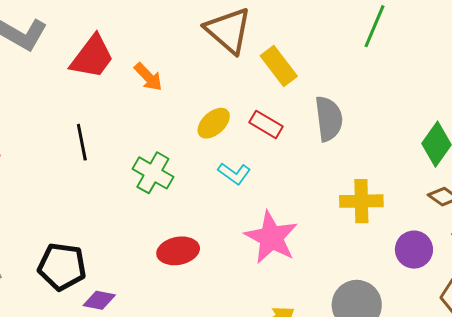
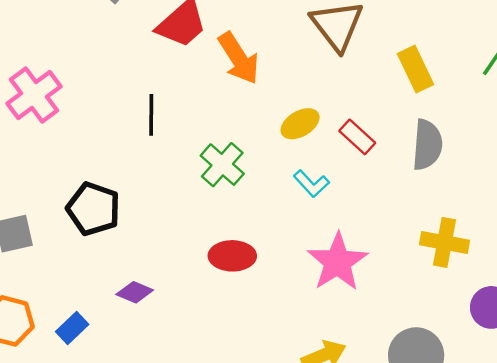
yellow rectangle: (279, 66) -> (416, 69), moved
orange arrow: (148, 77) -> (239, 58), size x1.5
black pentagon: (62, 266) -> (93, 209), moved

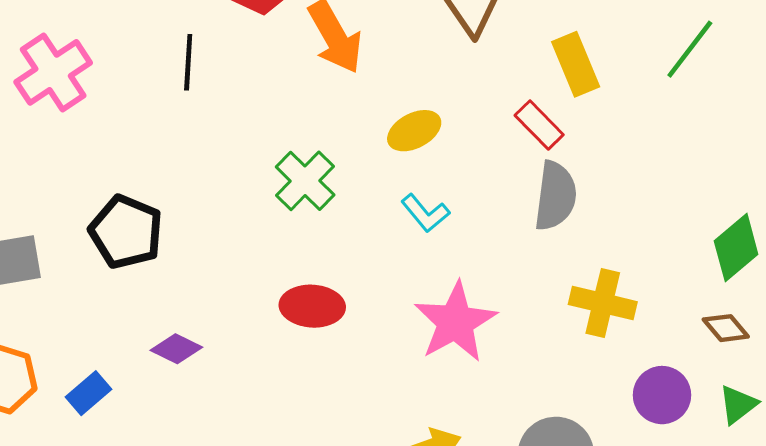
black line: (151, 115) -> (188, 62), moved
red rectangle: (357, 137) -> (539, 125), moved
gray semicircle: (427, 145) -> (555, 196), moved

